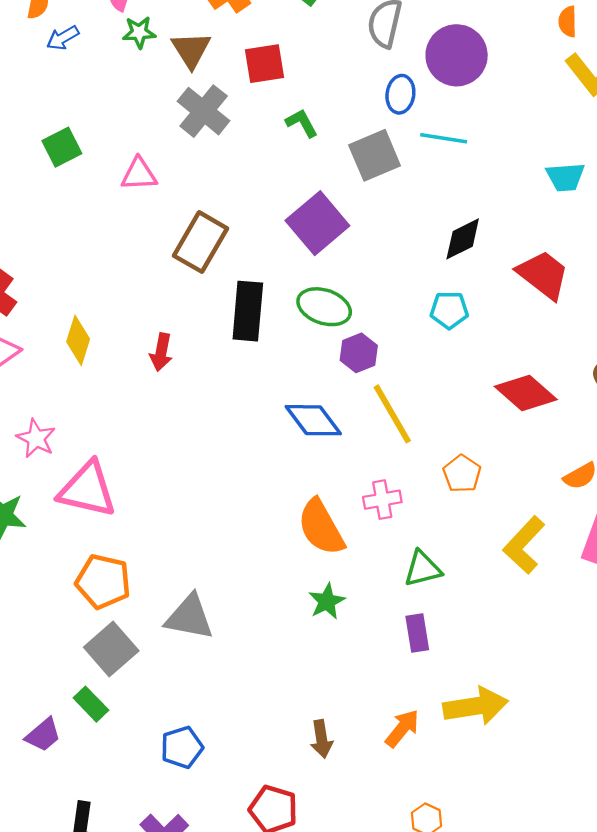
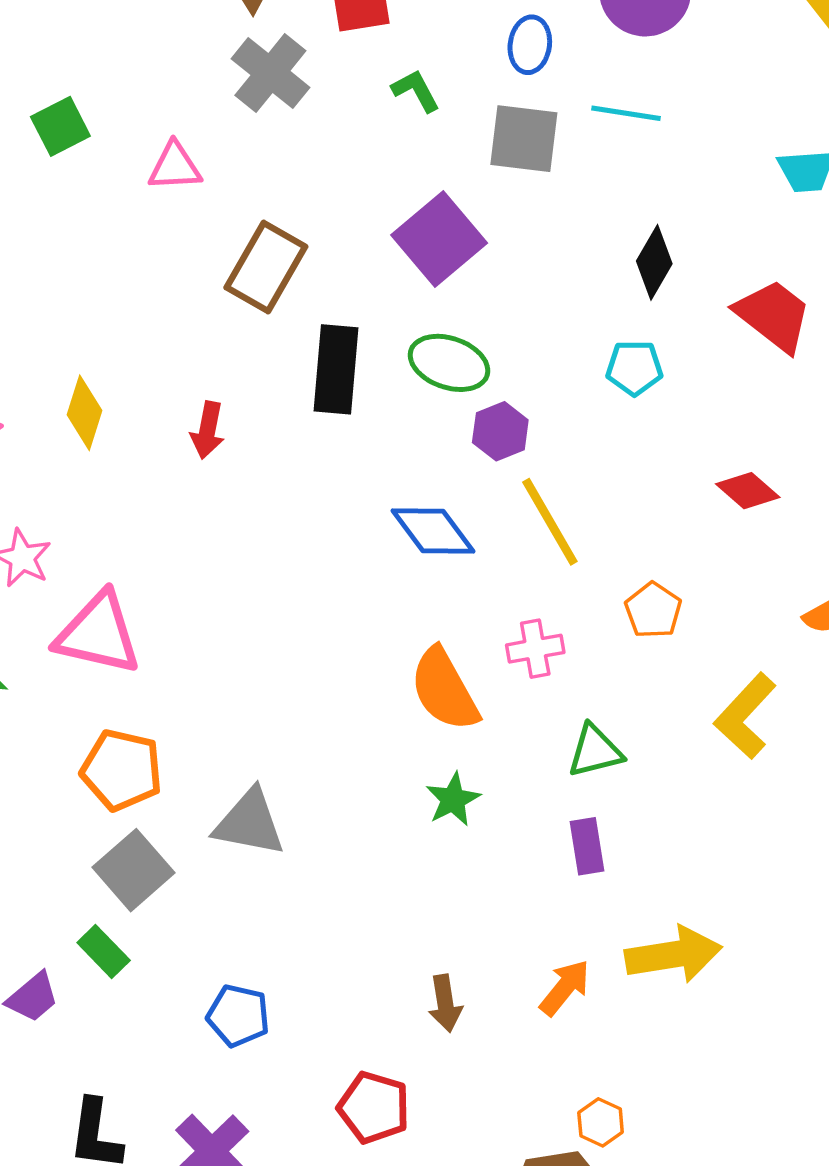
blue ellipse: (400, 94) -> (530, 45), moved
gray square: (375, 155) -> (524, 139), turned 30
black diamond: (463, 239) -> (654, 262), turned -33
red diamond: (526, 393) -> (748, 491), size x0.7
blue pentagon: (182, 747) -> (238, 1016), turned 30

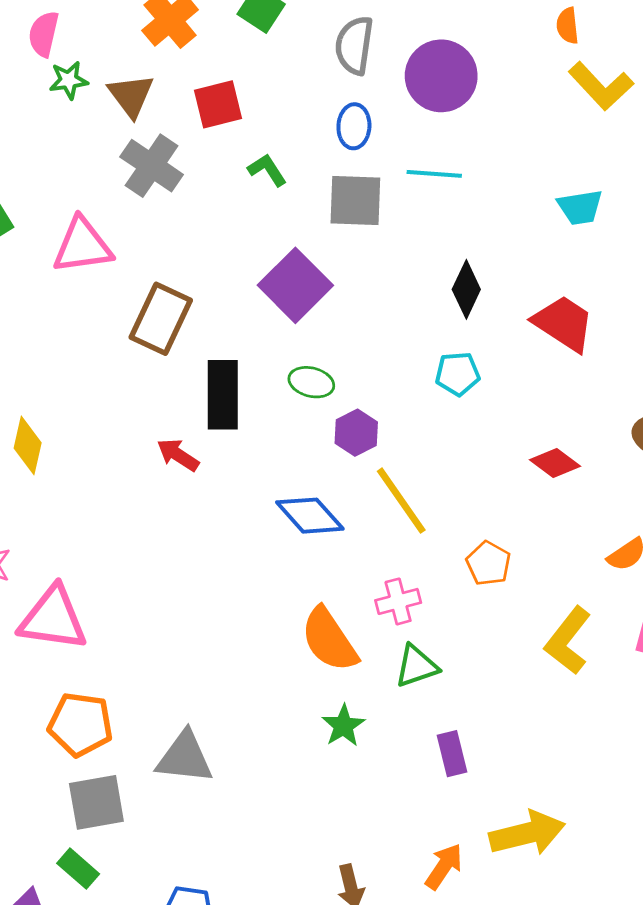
pink triangle: (175, 167) -> (82, 246), size x1.4
green ellipse: (449, 363) -> (311, 382), size x0.7
red arrow: (208, 430) -> (178, 455), moved, turned 117
green triangle: (595, 751) -> (416, 666), moved
gray square: (134, 870) -> (96, 802), turned 36

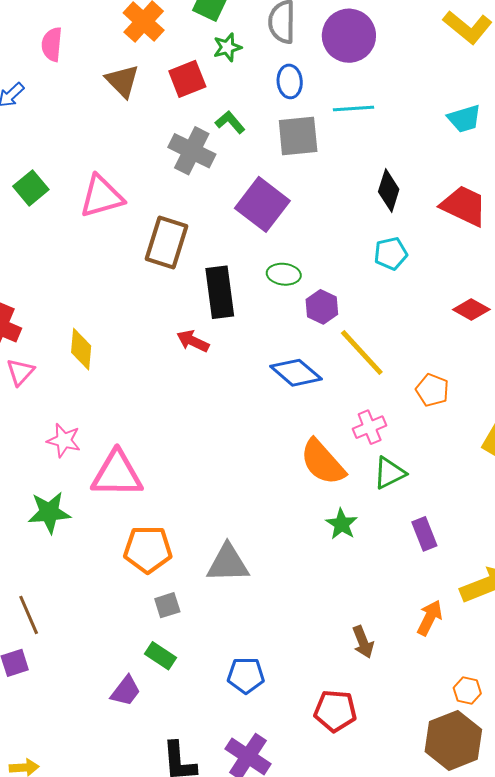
green star: (69, 80) -> (227, 47), moved
gray cross: (152, 166) -> (192, 151), moved
gray square: (96, 802) -> (167, 605), size x0.6

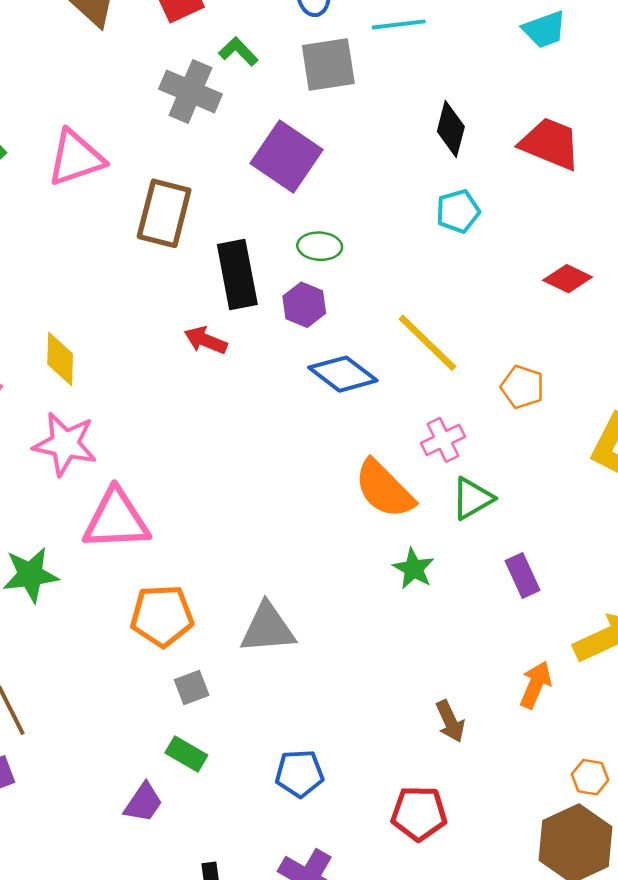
purple hexagon: (322, 307) -> (304, 305), moved
pink star: (64, 440) -> (65, 444), moved, size x1.4

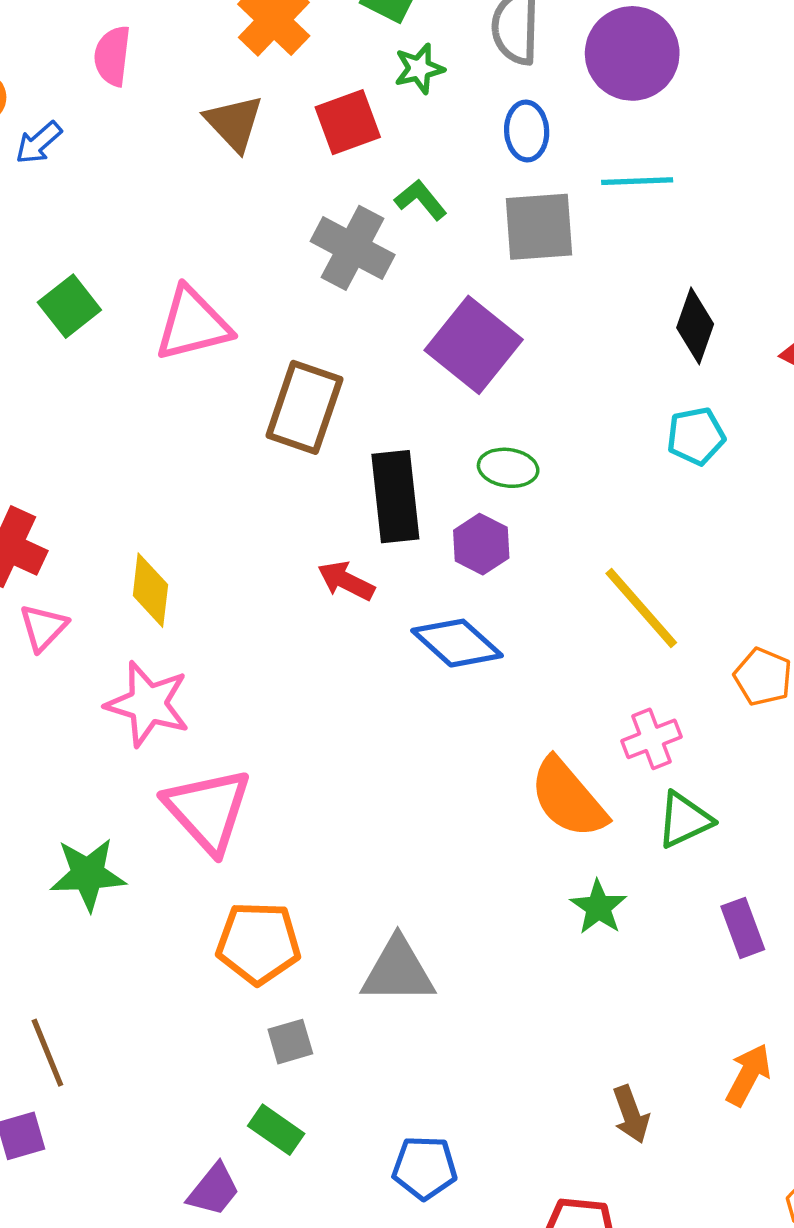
blue diamond: (343, 374) -> (457, 643), moved
pink triangle: (116, 520) -> (208, 810), turned 46

